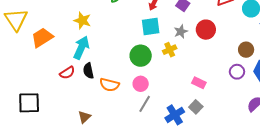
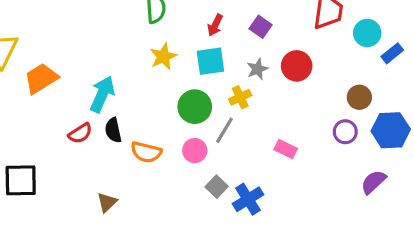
yellow star: (82, 21) -> (163, 56), moved, turned 30
gray line: (145, 104) -> (225, 130), moved
gray square: (196, 107) -> (217, 187), moved

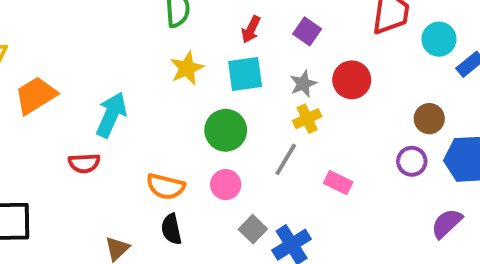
yellow cross: (240, 97) -> (307, 119), moved
black semicircle: (113, 130) -> (171, 229), moved
gray line: (225, 130) -> (286, 159), moved
red semicircle: (80, 133) -> (84, 163), turned 30

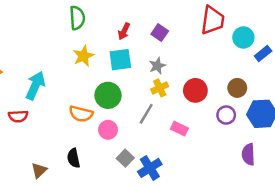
red circle: (352, 80) -> (195, 90), moved
orange semicircle: (166, 186) -> (81, 114), moved
purple semicircle: (447, 223) -> (248, 154), turned -50

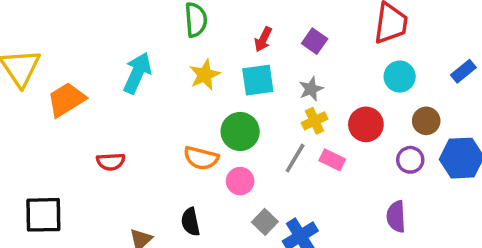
cyan circle: (243, 37) -> (400, 77), moved
cyan arrow: (35, 85) -> (137, 73), moved
pink rectangle: (179, 129) -> (332, 160), moved
purple semicircle: (248, 154) -> (396, 217), moved

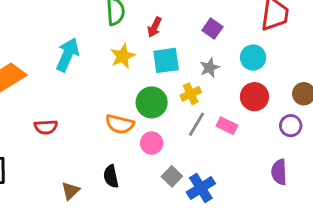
red arrow: (263, 39) -> (154, 27), moved
cyan circle: (400, 77) -> (253, 58), moved
yellow cross: (315, 121) -> (191, 94), moved

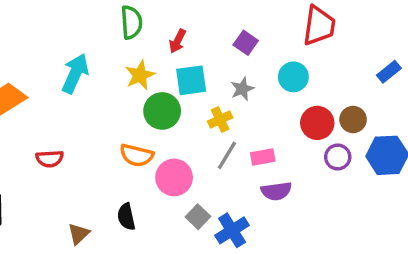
red circle: (254, 97) -> (317, 123), moved
green circle: (152, 102) -> (162, 111), moved
pink rectangle: (227, 126) -> (263, 157), turned -36
pink circle: (152, 143) -> (174, 177), size x1.4
purple semicircle: (279, 172) -> (276, 191), moved, turned -95

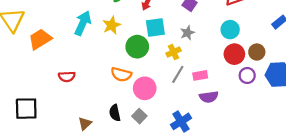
yellow star: (140, 75) -> (112, 25), moved
cyan circle: (293, 77) -> (230, 30), moved
gray square: (198, 217) -> (139, 116), moved

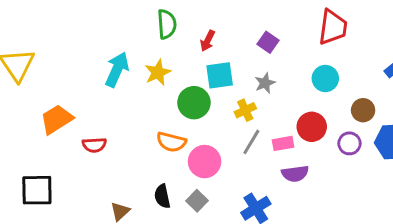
orange trapezoid: (40, 39) -> (57, 119), moved
red circle: (234, 54) -> (312, 127), moved

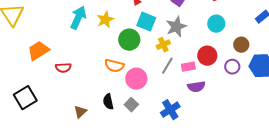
cyan square: (220, 75) -> (146, 22), turned 30
gray star: (265, 83) -> (176, 27), size x1.5
black square: (37, 190) -> (25, 98), turned -30

